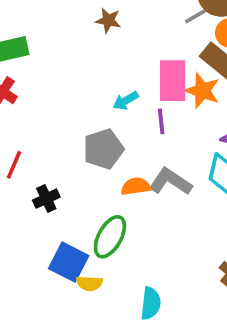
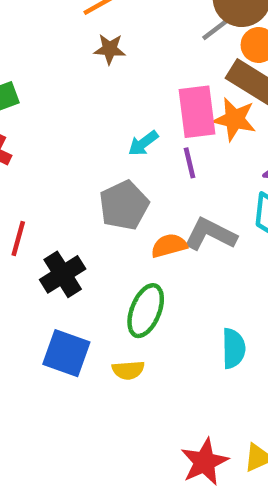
black cross: (46, 199) -> (63, 274), size x1.4
blue square: (69, 262) -> (66, 353), moved
cyan semicircle: (151, 303) -> (233, 348), moved

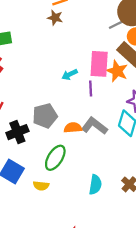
brown star: (110, 49) -> (55, 18), moved
gray pentagon: (124, 205) -> (45, 116), moved

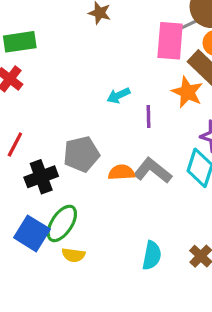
pink rectangle: (99, 64) -> (170, 41), moved
green ellipse: (55, 158) -> (62, 223), moved

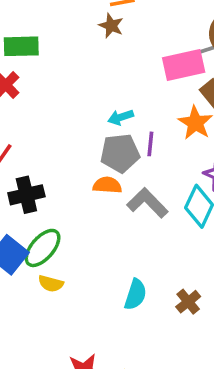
pink rectangle: (170, 41) -> (184, 65), turned 66
gray pentagon: (81, 154) -> (120, 153), moved
orange semicircle: (121, 172) -> (107, 185), moved

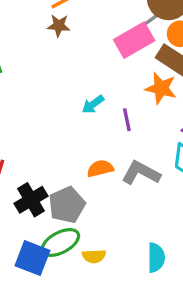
gray pentagon: (120, 153) -> (67, 205), moved
green ellipse: (43, 248) -> (60, 243), turned 39
yellow semicircle: (51, 284) -> (94, 256), moved

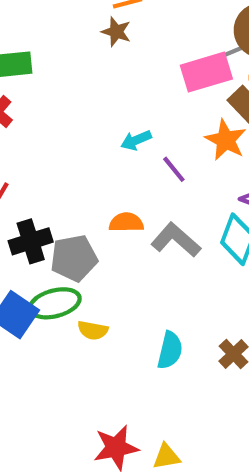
purple line: (127, 120) -> (174, 169), turned -40

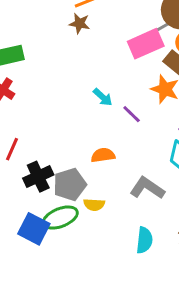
cyan arrow: (136, 140) -> (103, 97), turned -108
gray L-shape: (176, 240) -> (147, 188), moved
yellow semicircle: (93, 330) -> (94, 205), moved

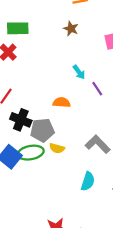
brown star: (80, 23) -> (71, 29), moved
orange semicircle: (103, 155) -> (62, 102), moved
black cross: (38, 177) -> (21, 120), turned 35

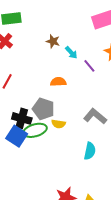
brown star: (71, 29) -> (53, 41), moved
black cross: (21, 120) -> (22, 118), moved
gray pentagon: (42, 130) -> (43, 109), turned 30

